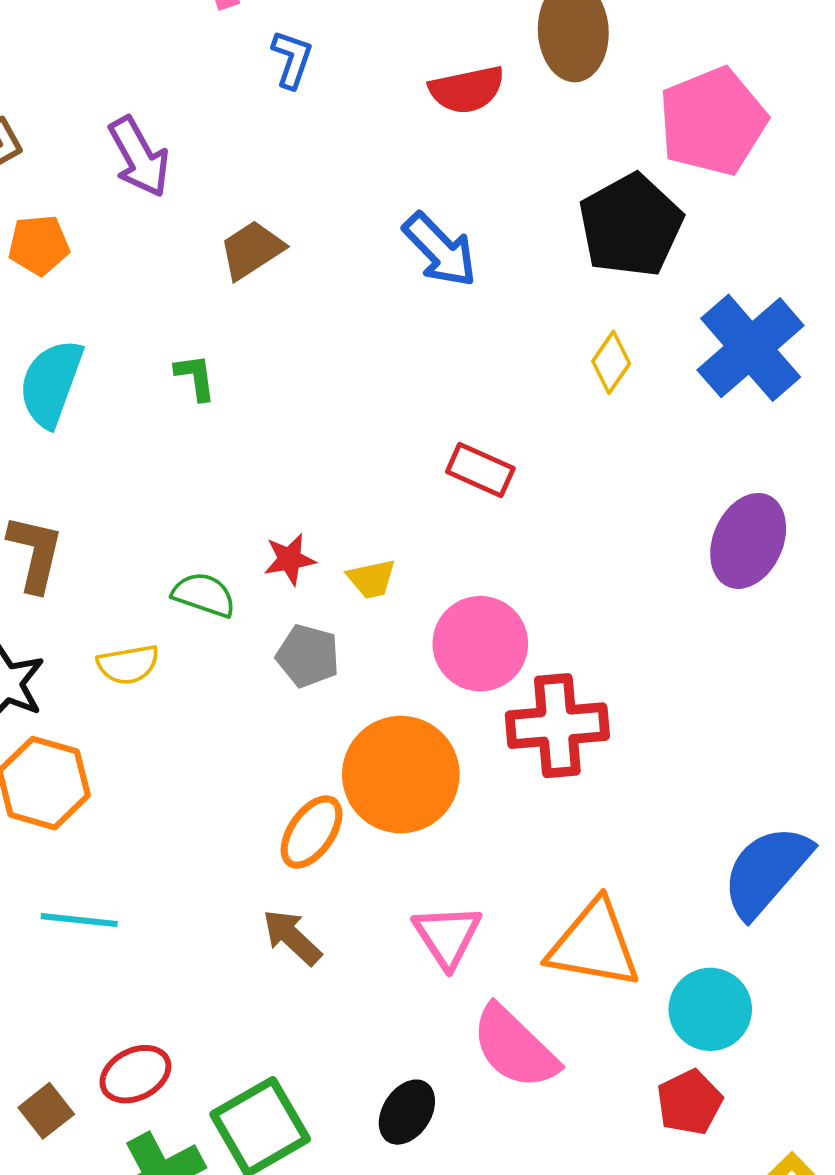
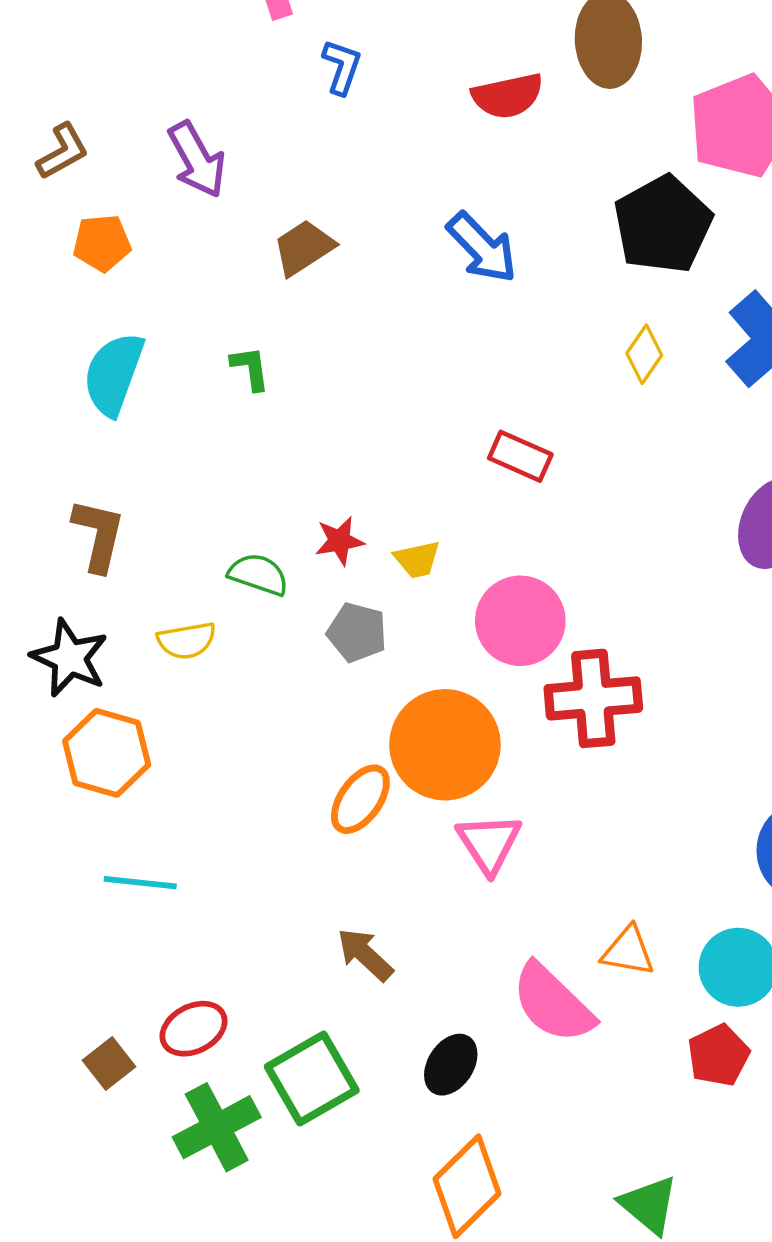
pink triangle: (447, 936) -> (489, 843), moved
brown arrow: (292, 937) -> (365, 955), moved
orange triangle: (594, 945) -> (628, 951), moved, size x0.6

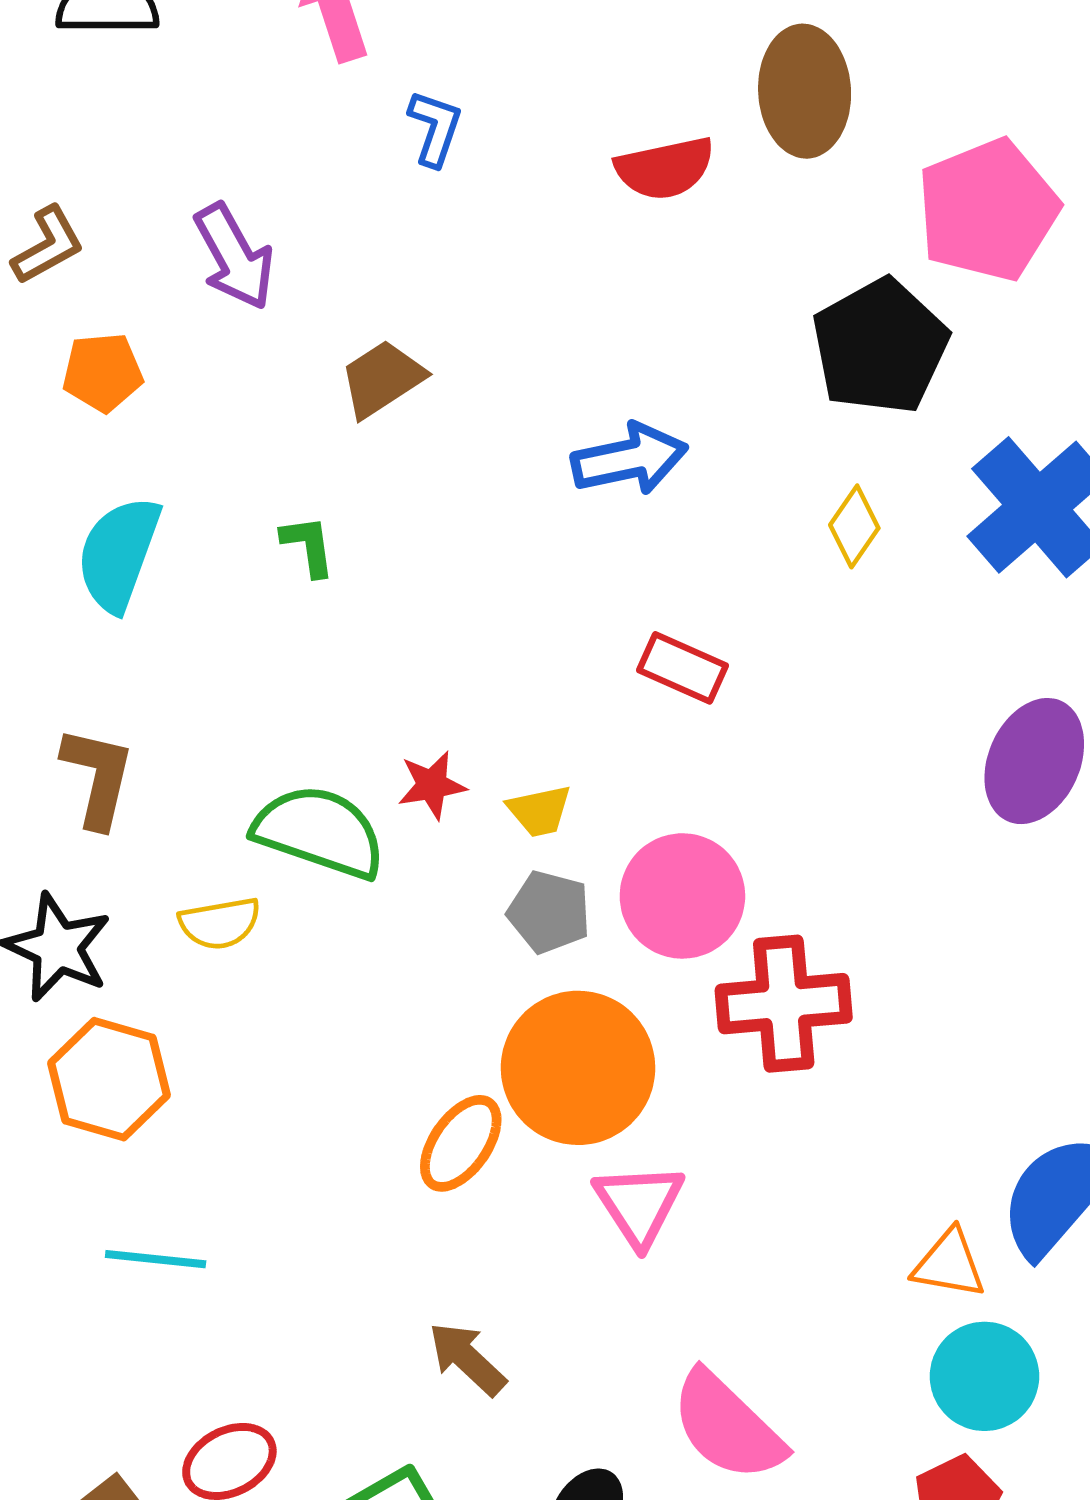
blue arrow: (482, 248) -> (629, 459), moved, turned -58
green semicircle: (258, 574) -> (319, 832), size x1.6
gray pentagon: (357, 632) -> (549, 912), moved
orange triangle: (628, 951) -> (949, 1264), moved

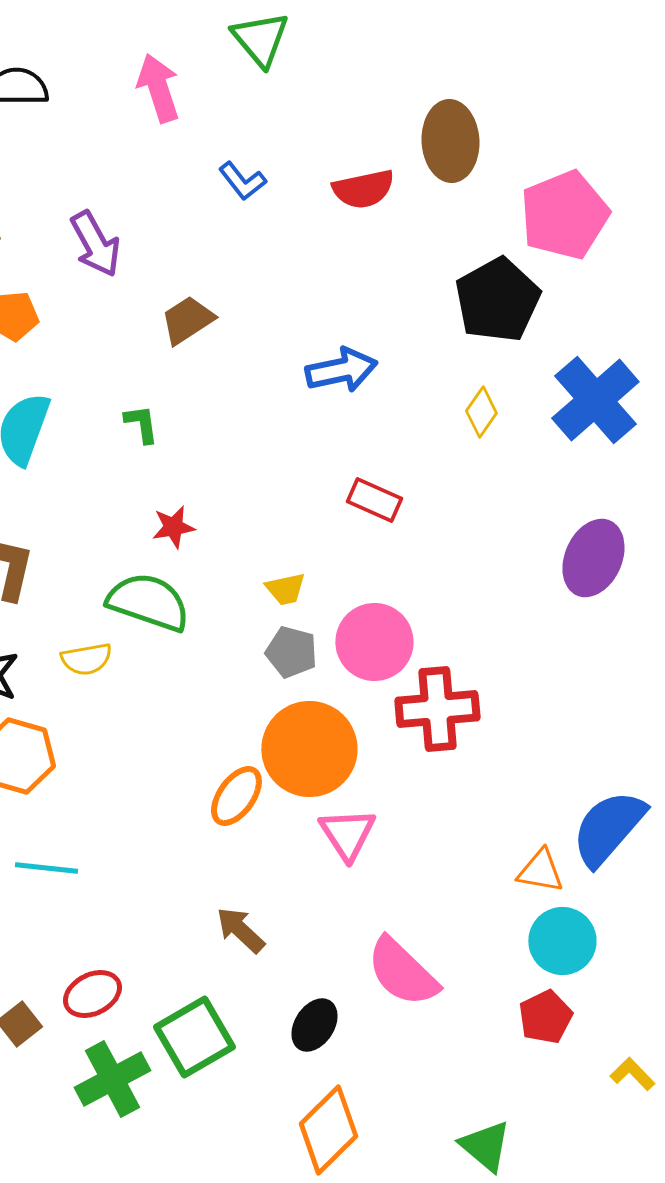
blue L-shape: (435, 128) -> (242, 181), moved, turned 123
red star: (432, 785) -> (173, 527), moved

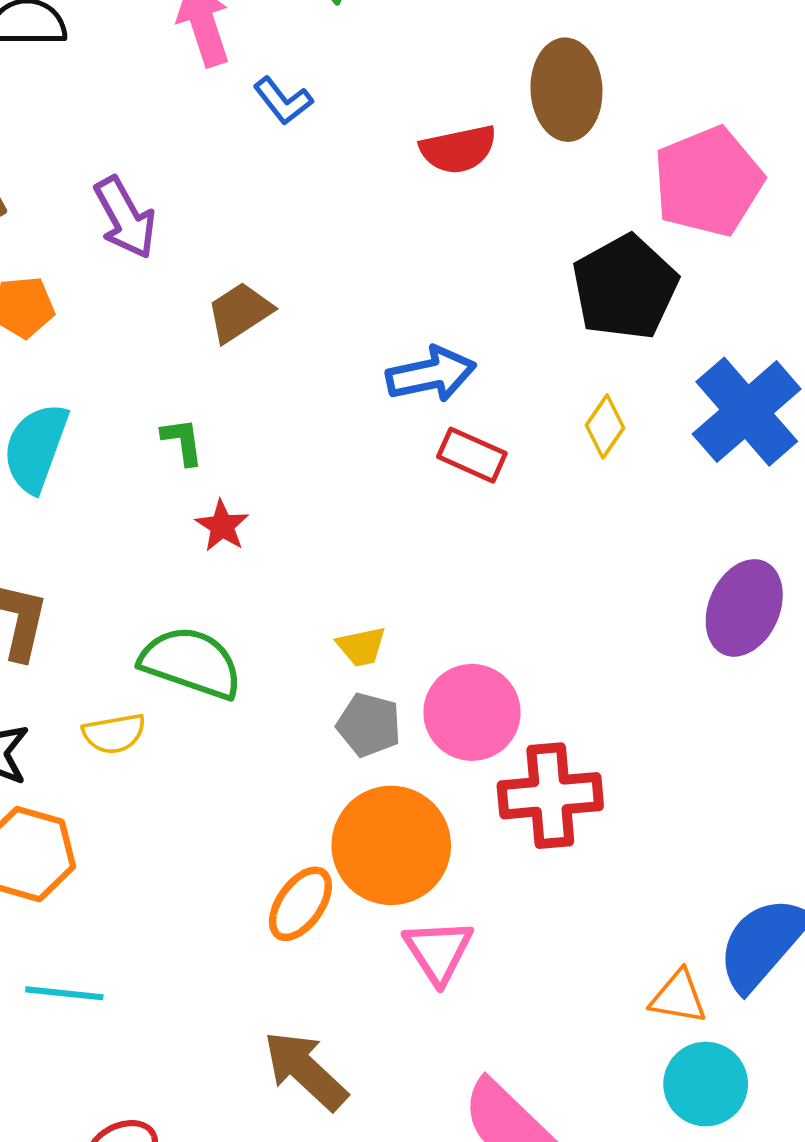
blue L-shape: (242, 181) -> (283, 101), moved
red rectangle: (374, 500) -> (472, 455), moved
red star: (173, 527) -> (222, 526), moved, turned -30
brown arrow: (240, 930) -> (305, 1070), size x1.4

